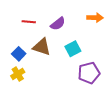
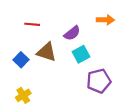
purple semicircle: (58, 24) -> (72, 33), moved
yellow cross: (18, 74) -> (23, 95), moved

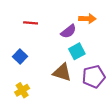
orange arrow: (105, 20) -> (87, 19), moved
brown triangle: (47, 52) -> (62, 72), moved

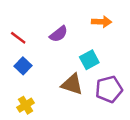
red line: (31, 23) -> (18, 38), moved, turned 32
purple semicircle: (68, 31) -> (59, 34), moved

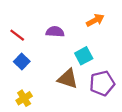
orange arrow: (102, 22) -> (95, 20), turned -30
purple semicircle: (59, 34) -> (55, 32), turned -138

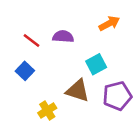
red line: (17, 35) -> (31, 41), moved
yellow cross: (24, 98) -> (47, 110), moved

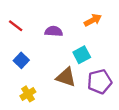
red line: (31, 41) -> (16, 26), moved
yellow cross: (47, 110) -> (28, 94), moved

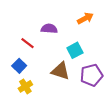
red line: (16, 26) -> (27, 43), moved
blue square: (21, 60) -> (19, 66), moved

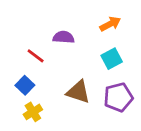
cyan square: (75, 50) -> (112, 59), moved

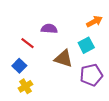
orange arrow: (110, 24) -> (94, 22), moved
brown triangle: (78, 92) -> (64, 59), moved

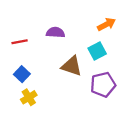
red line: (28, 43) -> (20, 42), moved, turned -48

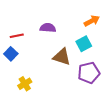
blue square: (22, 74) -> (11, 54), moved

